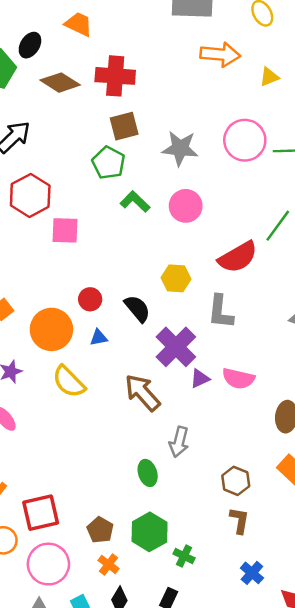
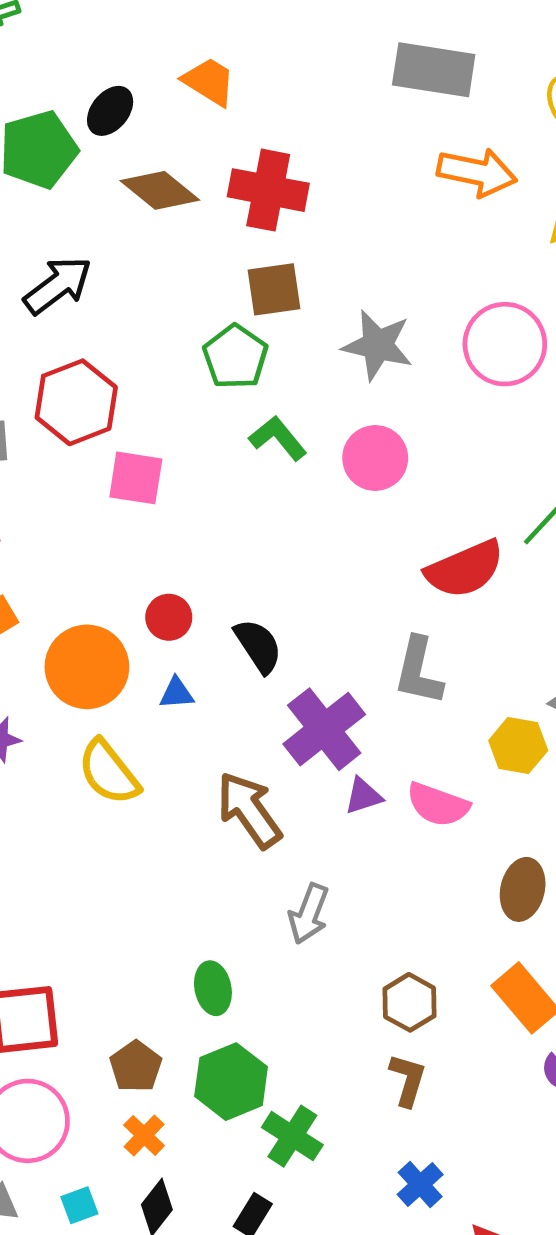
yellow hexagon: (176, 278) -> (518, 745), moved
green ellipse: (148, 473) -> (213, 988), moved
green cross: (184, 556) -> (292, 1136), size x1.4

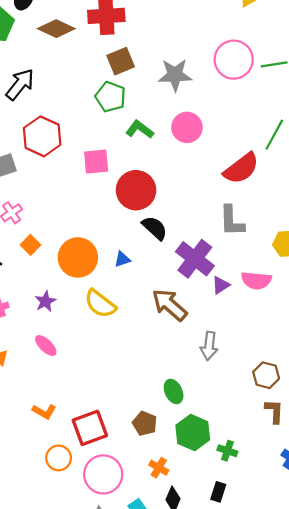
pink square: (136, 478) -> (96, 162), moved
red circle: (169, 617) -> (136, 190), moved, size x1.8
brown pentagon: (136, 1066) -> (145, 423), moved
green cross: (292, 1136) -> (227, 451), size x0.7

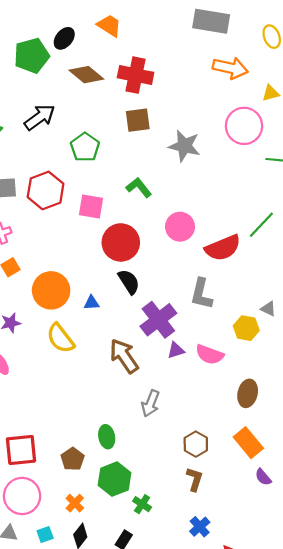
pink circle: (234, 60) -> (244, 126), moved
green pentagon: (111, 97) -> (85, 147), moved
pink circle: (187, 127) -> (180, 227), moved
red hexagon: (42, 136) -> (46, 190), moved

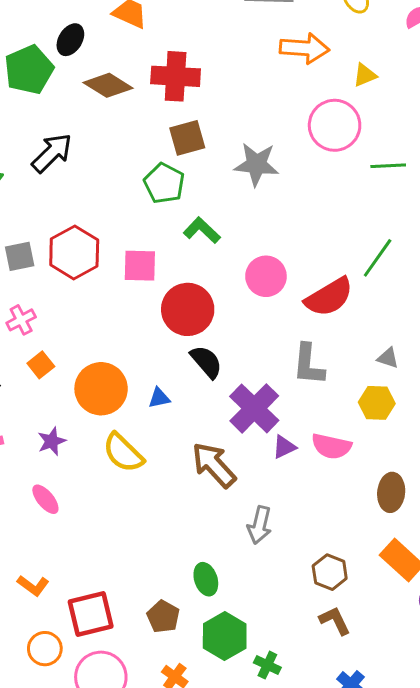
green pentagon: (85, 147) -> (164, 183), moved
gray triangle: (268, 309) -> (388, 358), moved
brown L-shape: (195, 479) -> (335, 621), turned -35

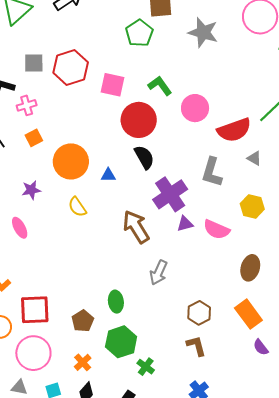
green L-shape: (202, 230) -> (160, 86), moved
gray triangle: (388, 358) -> (254, 158), moved
yellow semicircle: (123, 453) -> (77, 207), size x0.7

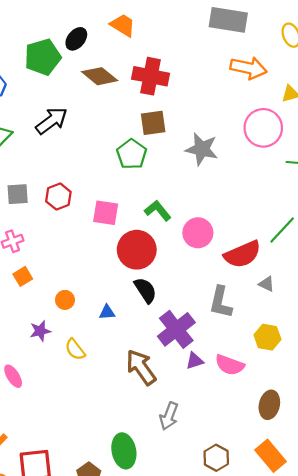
red hexagon: (71, 67) -> (58, 197), size x0.7
orange circle: (71, 161) -> (65, 300), size x0.5
purple star: (31, 190) -> (40, 331), moved
green ellipse: (116, 302) -> (124, 451), size x1.4

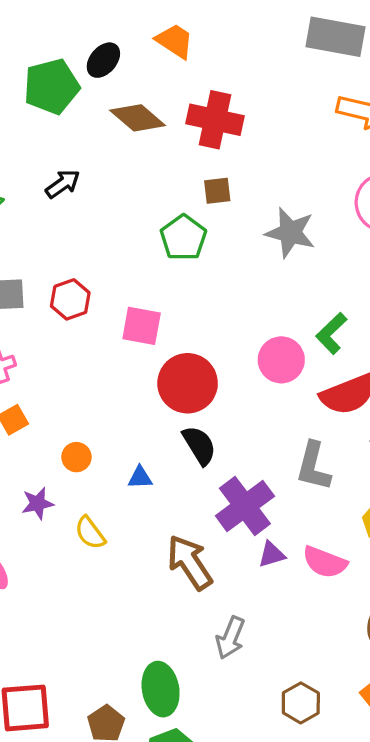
black arrow: (52, 121) -> (63, 184), size x0.7
brown square: (153, 123) -> (217, 191), size x0.7
green L-shape: (158, 211) -> (331, 333), moved, turned -96

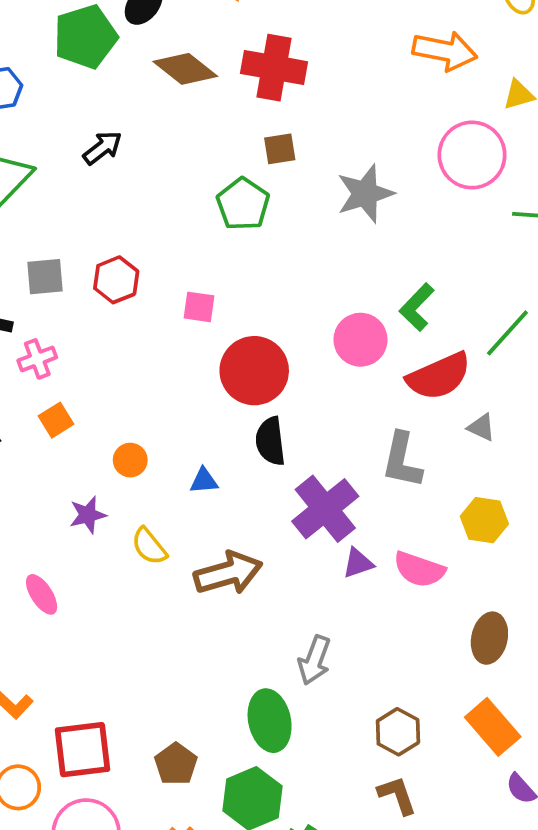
gray star: (290, 233) -> (365, 194), turned -30
pink square: (142, 326) -> (199, 307), size x0.7
black semicircle: (199, 445) -> (270, 441), turned -153
brown arrow: (190, 562) -> (228, 573), moved, turned 110
green ellipse: (161, 689) -> (270, 721), moved

